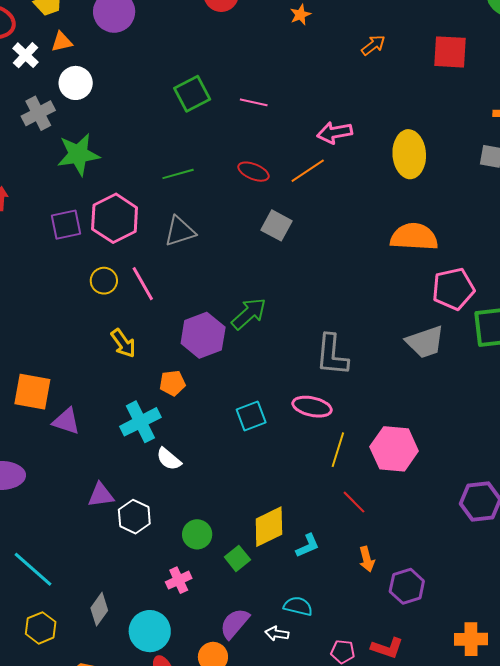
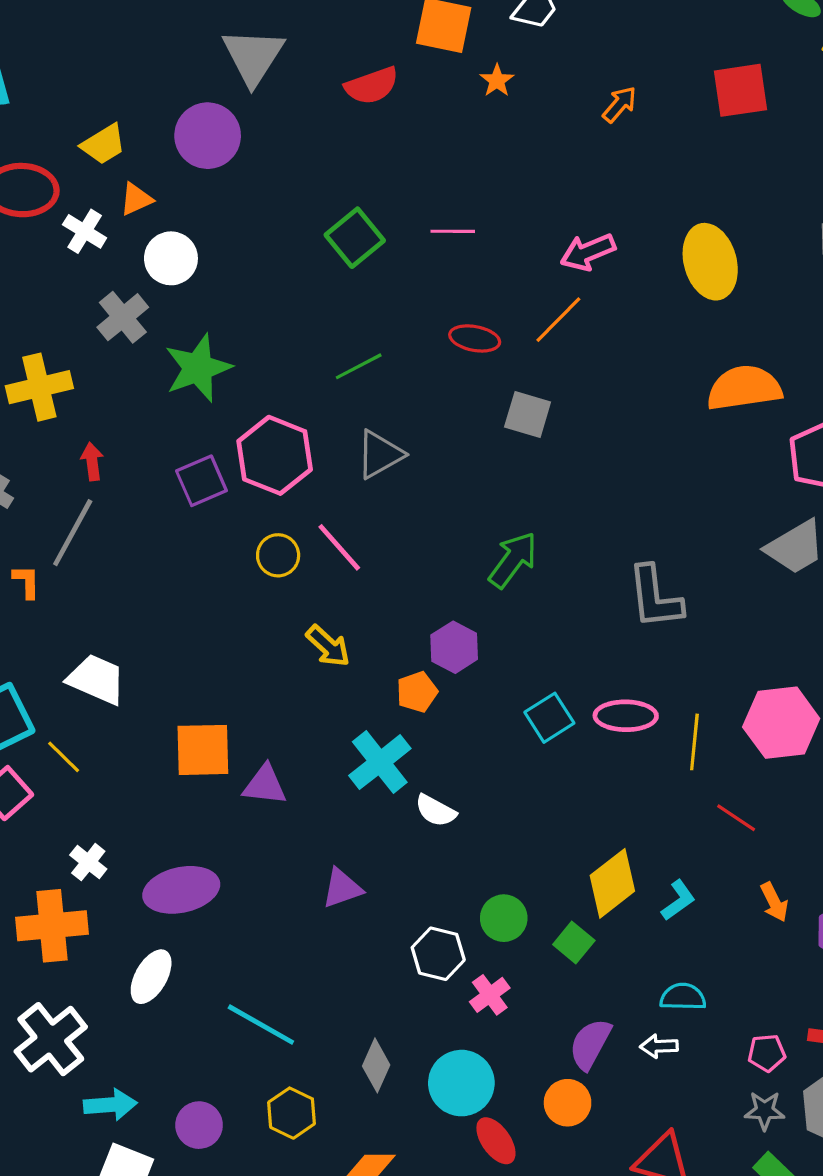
purple hexagon: (203, 335) -> (454, 647), moved, size x0.7
pink ellipse: (312, 407) -> (626, 716), moved
white hexagon: (134, 517) -> (438, 954), moved

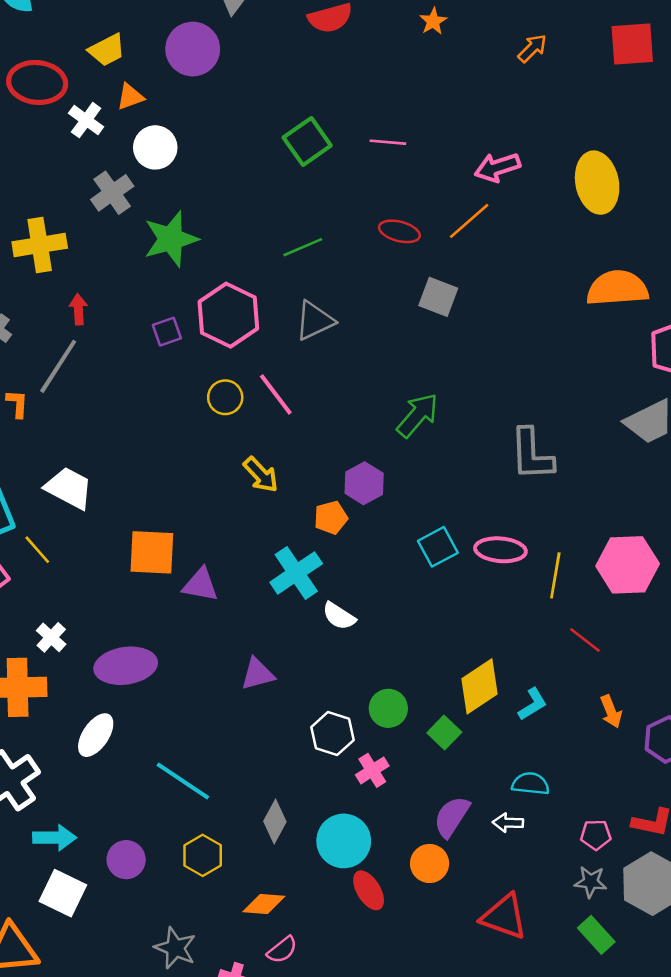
purple square: (201, 481) -> (167, 332), size x0.7

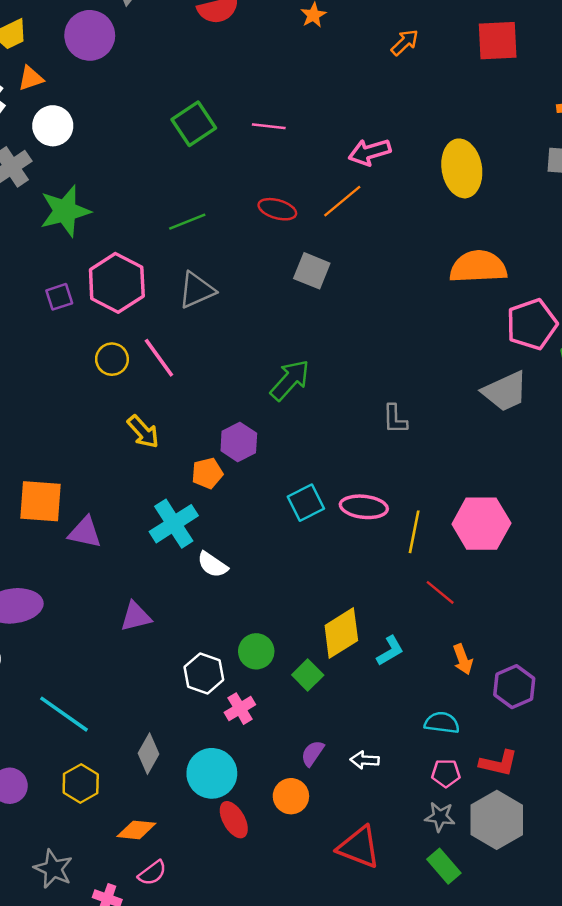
gray L-shape: (532, 454) -> (395, 419), size x0.6
cyan semicircle: (530, 784) -> (442, 723), moved
purple semicircle: (452, 817) -> (313, 753), size x0.7

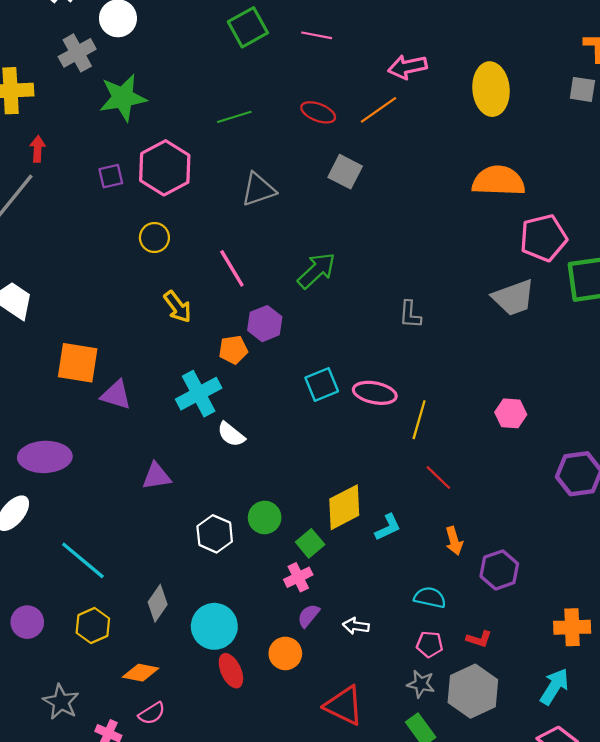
gray triangle: (197, 290) -> (258, 189), moved
pink line: (159, 358) -> (232, 268), moved
pink hexagon: (481, 524) -> (511, 413), moved, size x0.6
pink cross: (240, 709) -> (298, 577), moved
red L-shape: (499, 763) -> (479, 639), size x0.7

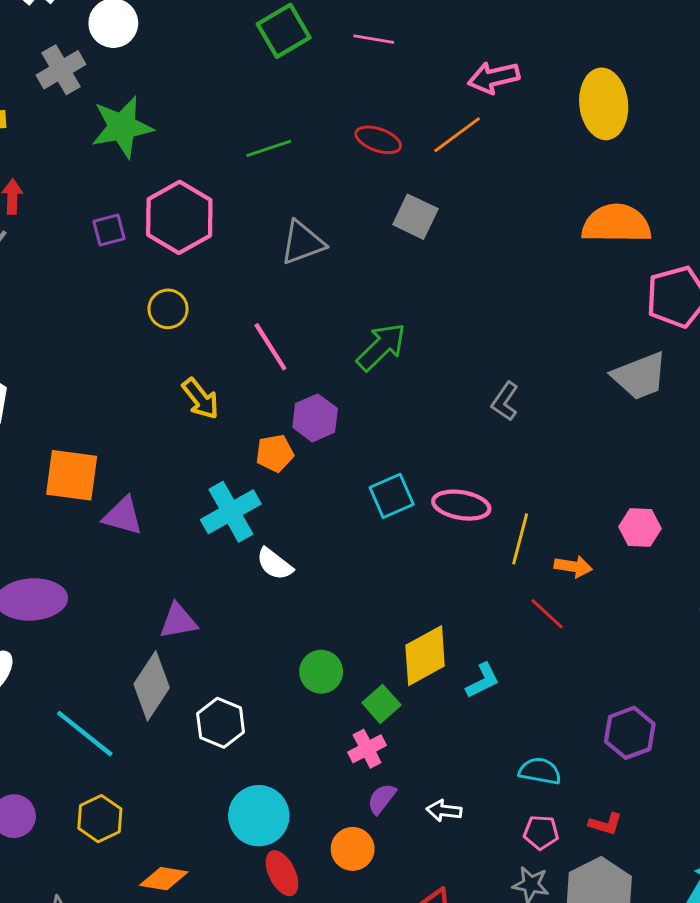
gray L-shape: (410, 314) -> (505, 401), turned 32
white hexagon: (215, 534) -> (221, 723), moved
orange arrow: (454, 541) -> (573, 566), moved, turned -64
gray diamond: (158, 603) -> (152, 686), moved, size x1.4

